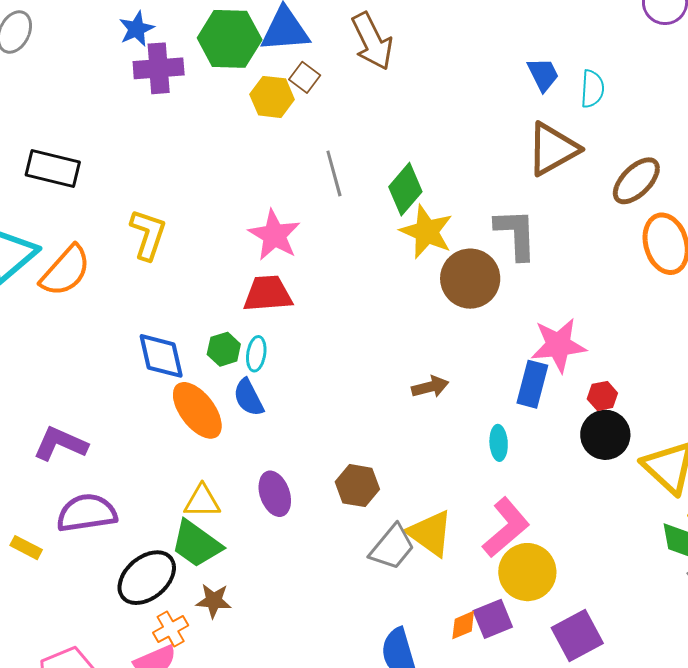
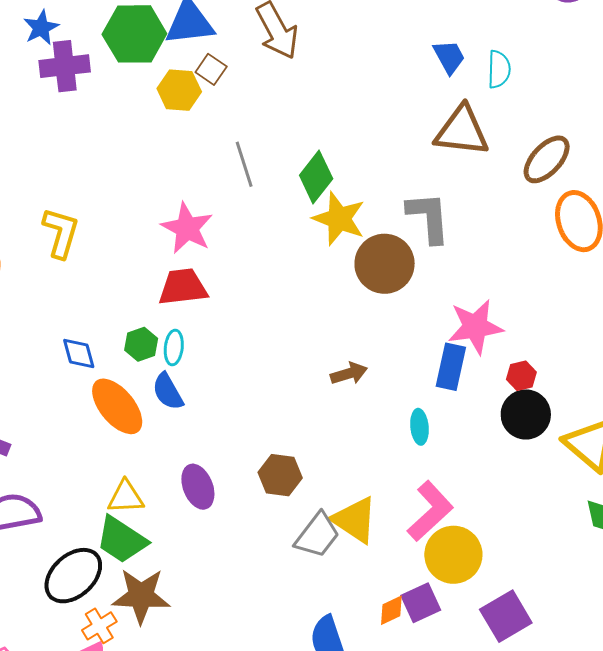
brown triangle: (553, 149) -> (462, 131), turned 38
blue diamond: (161, 356) -> (79, 353), size x0.7
brown star: (214, 601) -> (141, 596), size x1.6

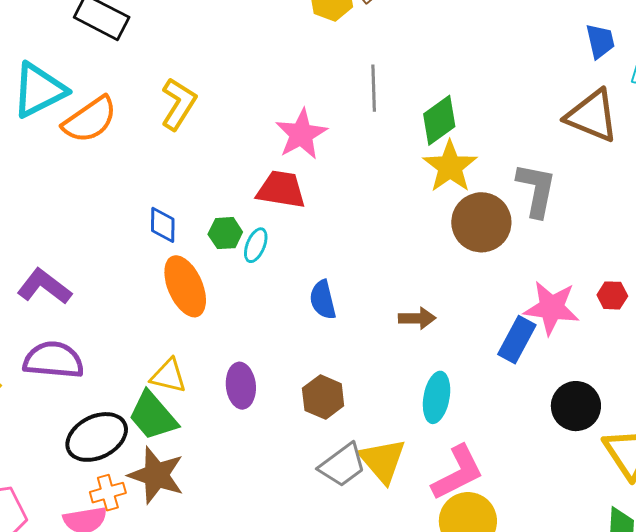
red hexagon: (521, 376) -> (612, 295), moved
blue semicircle: (168, 391) -> (323, 300), moved
cyan ellipse: (419, 427) -> (437, 397), moved, size x1.4

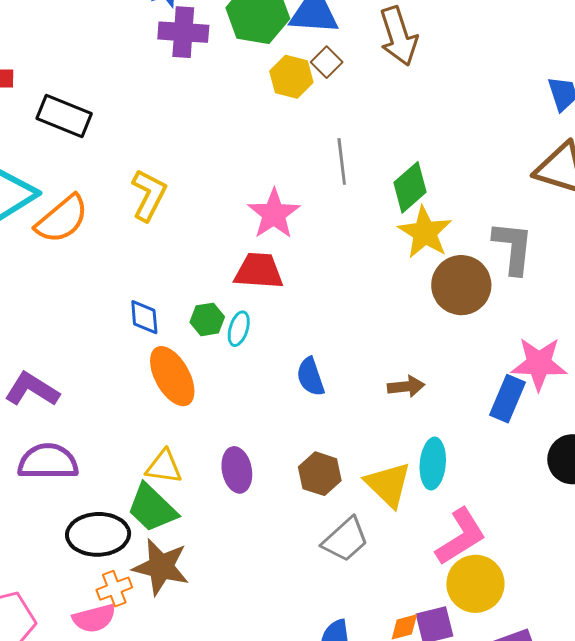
black ellipse: (97, 437) -> (98, 534), turned 30
yellow triangle: (383, 461) -> (388, 484), moved

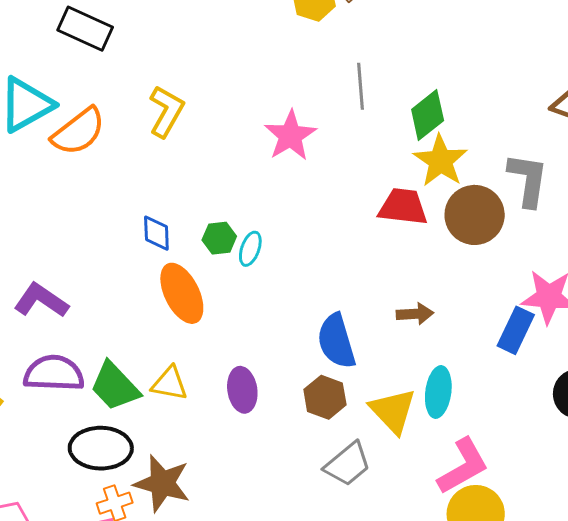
red trapezoid: (259, 271) -> (403, 207), moved
blue semicircle: (311, 377) -> (336, 341), moved, size x1.4
green trapezoid: (152, 508) -> (115, 386), moved

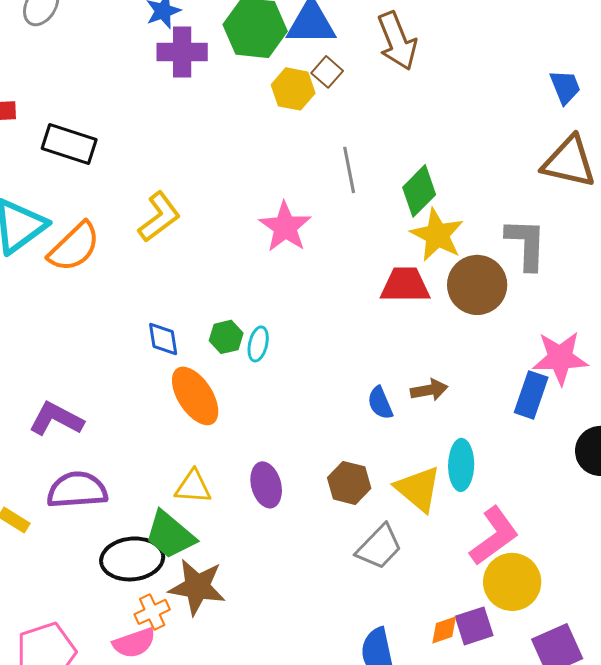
yellow L-shape: (166, 111) -> (159, 217), turned 30
blue semicircle: (336, 341) -> (380, 403), moved, size x0.6
green trapezoid: (115, 386) -> (170, 535), moved

